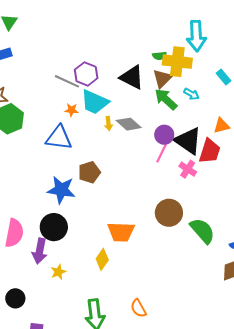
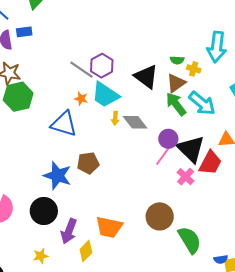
yellow cross: (177, 62) -> (194, 69), size x0.5
cyan arrow: (191, 94) -> (202, 103), size x1.8
purple arrow: (40, 251) -> (69, 231), moved

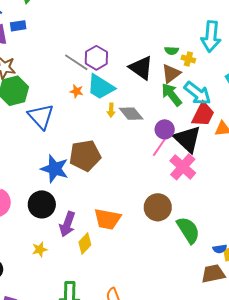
blue triangle: (64, 124) -> (41, 116), moved, turned 32
brown pentagon: (88, 163) -> (85, 156), size x1.4
red trapezoid: (210, 163) -> (203, 114), moved
pink cross: (186, 177) -> (183, 167), size x1.5

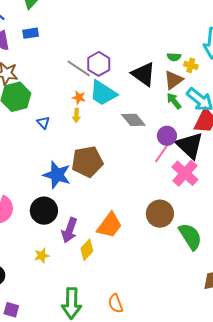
blue rectangle: (18, 26) -> (31, 33), moved
green arrow: (172, 95) -> (174, 101), size x0.7
yellow arrow: (111, 110) -> (76, 115), moved
blue triangle: (41, 116) -> (43, 123), size x0.5
orange trapezoid: (107, 219) -> (110, 225), turned -64

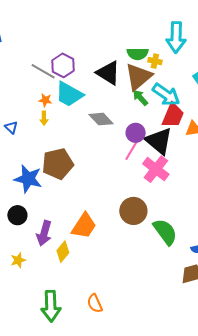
green semicircle: (174, 57) -> (138, 54), size x1.5
brown triangle: (173, 80) -> (138, 77), size x1.4
black circle: (44, 211) -> (17, 215), size x0.7

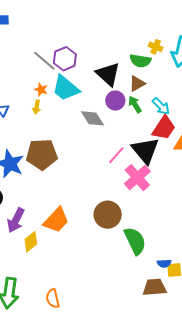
yellow cross: (155, 61) -> (156, 47), moved
brown triangle: (138, 77) -> (137, 84), size x0.6
cyan arrow: (166, 95) -> (161, 106), size x0.7
purple circle: (136, 133) -> (115, 101), moved

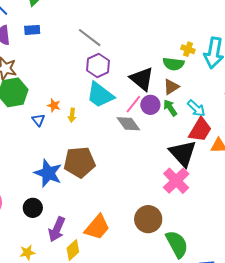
gray line: (44, 61) -> (90, 38), moved
orange star: (41, 90) -> (54, 105), moved
pink line: (116, 155) -> (133, 104), moved

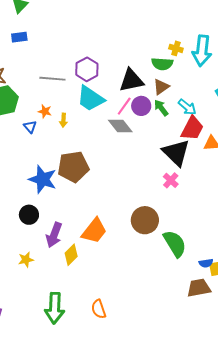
gray line: (90, 38) -> (52, 79), moved, turned -30
black triangle: (142, 79) -> (131, 80), turned -48
pink cross: (176, 181) -> (171, 180), size x0.6

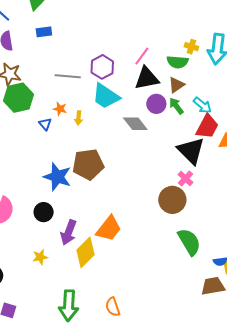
blue rectangle: (19, 37) -> (44, 32), moved
pink line: (124, 106) -> (142, 56), moved
brown circle: (145, 220) -> (172, 200), moved
yellow diamond: (71, 255) -> (86, 252), size x1.4

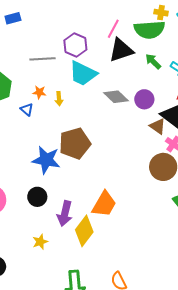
green semicircle: (178, 62) -> (149, 30), size x1.4
brown triangle: (176, 85) -> (158, 126), moved, turned -42
purple circle: (156, 104) -> (144, 99), moved
green arrow: (176, 106) -> (153, 61), moved

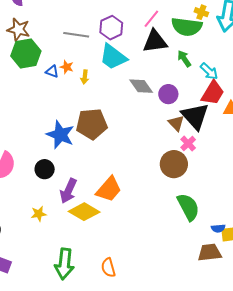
blue triangle: (27, 109) -> (52, 71), moved, turned -32
yellow diamond: (84, 231) -> (84, 212), turned 72

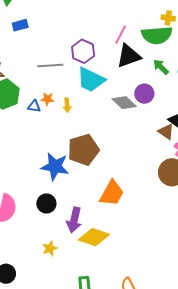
purple circle: (168, 94) -> (144, 94), moved
orange trapezoid: (109, 189) -> (112, 193), moved

